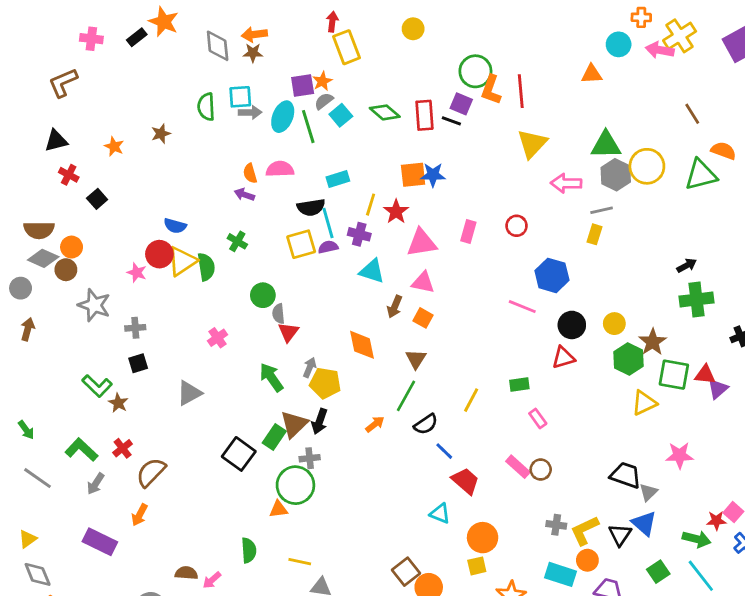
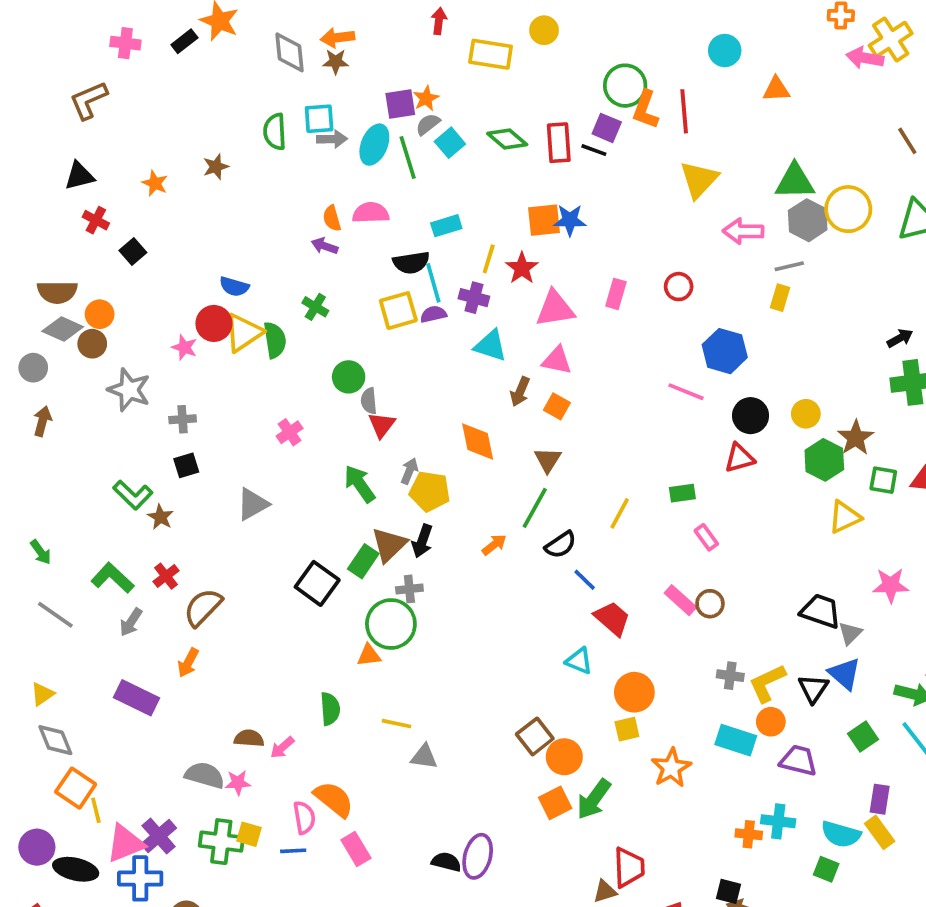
cyan circle: (619, 44) -> (725, 51), moved
yellow rectangle: (346, 47) -> (491, 54), moved, turned -60
green square: (674, 375) -> (883, 480), size x0.7

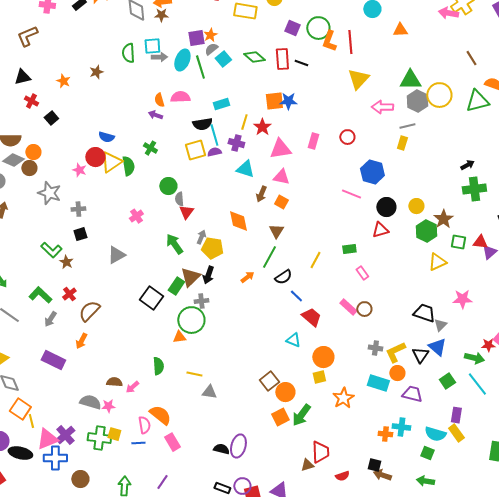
purple square: (607, 128) -> (292, 28), moved

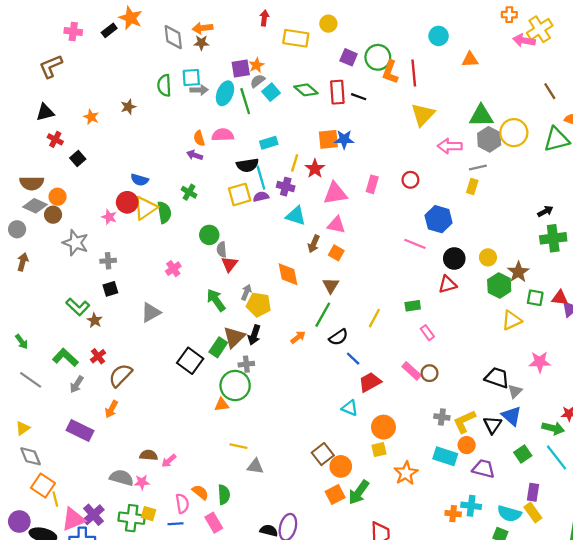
red trapezoid: (311, 317) -> (370, 382), turned -70
green semicircle: (158, 366) -> (224, 495), moved
orange semicircle: (160, 415) -> (200, 492), size x0.7

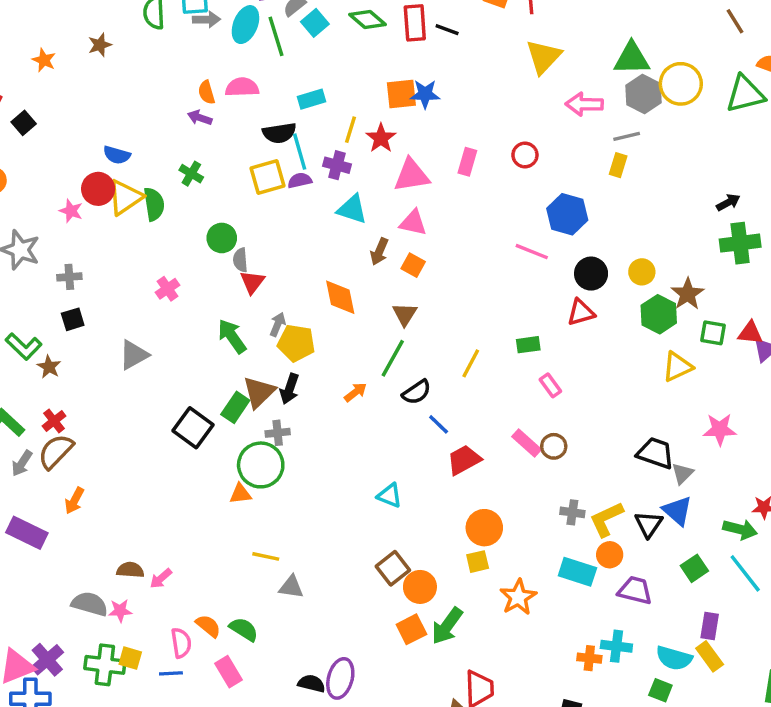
brown semicircle: (120, 375) -> (56, 451), moved
cyan triangle: (350, 408) -> (389, 495), moved
green semicircle: (224, 495) -> (244, 629), turned -54

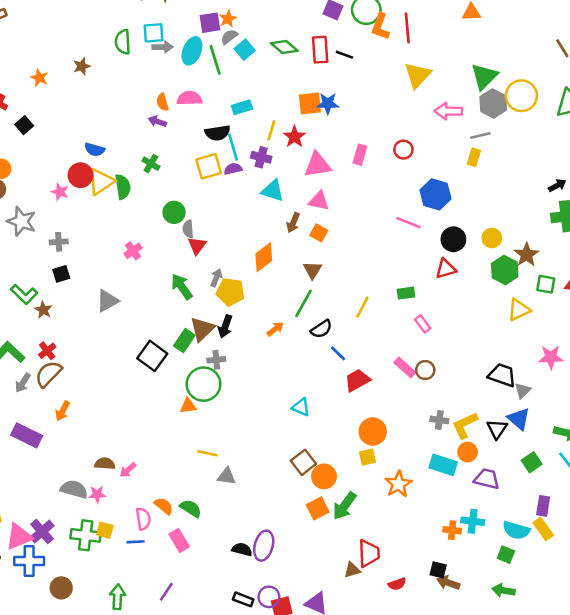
green triangle: (632, 58) -> (484, 76), turned -44
orange diamond: (340, 297) -> (264, 257), turned 64

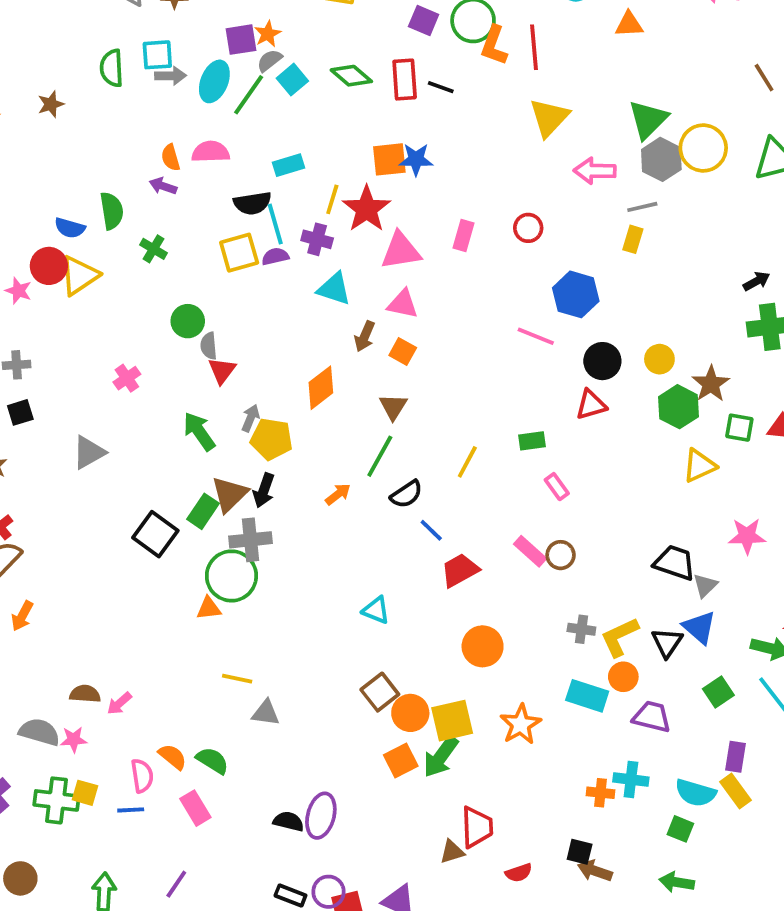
green line: (215, 60) -> (249, 95), turned 52
red star: (294, 137) -> (367, 209), size x1.4
green semicircle: (123, 187) -> (112, 211), moved
gray cross: (216, 360) -> (251, 540), size x1.5
yellow square: (368, 457) -> (452, 721), moved, size x1.6

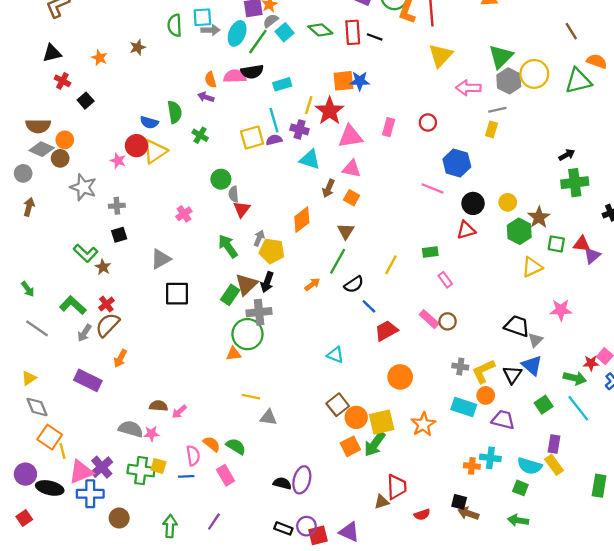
black semicircle: (252, 203) -> (252, 72), moved
black square: (155, 534) -> (177, 294), moved, turned -36

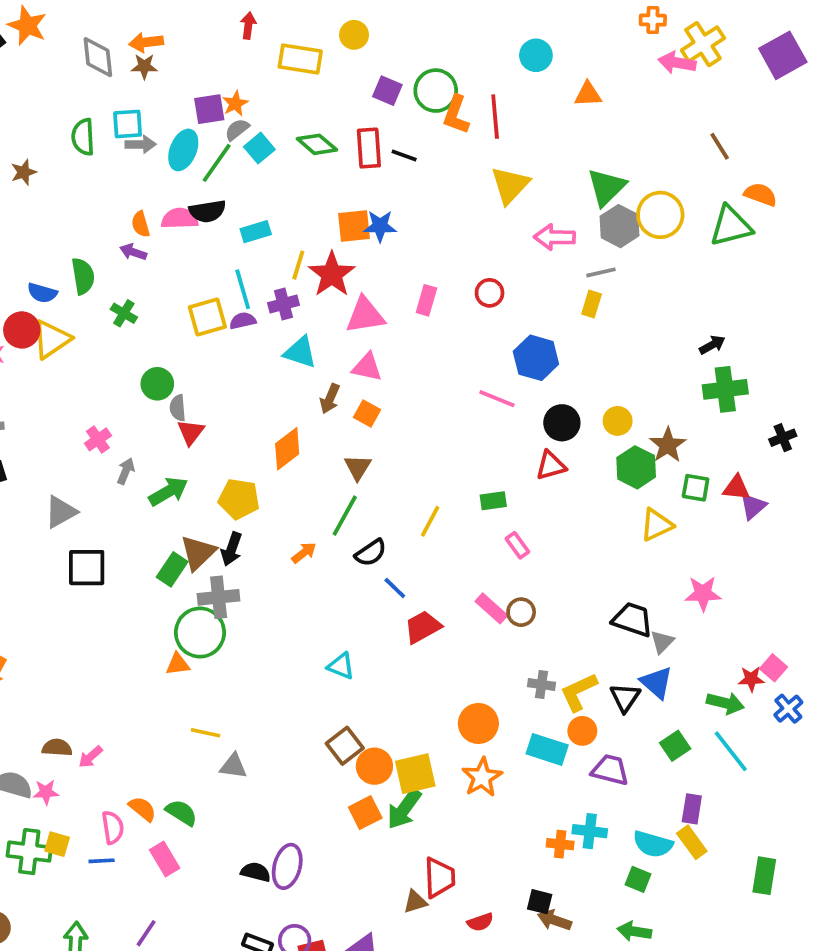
purple cross: (300, 129) -> (283, 304), turned -30
gray arrow: (259, 238) -> (126, 471), moved
green arrow: (228, 246) -> (168, 491), turned 95
orange circle: (400, 377) -> (478, 723), moved

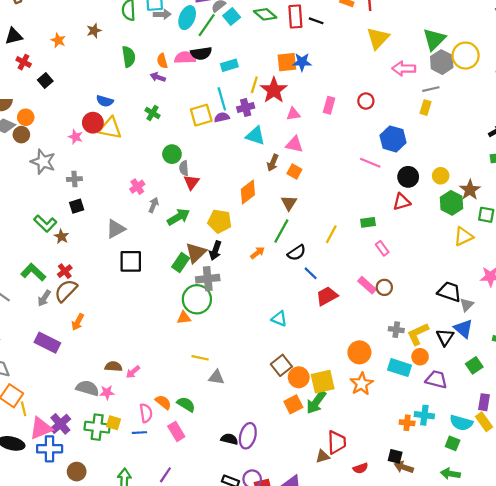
green semicircle: (83, 276) -> (129, 57), moved
pink triangle: (365, 315) -> (293, 114), size x0.6
yellow triangle: (51, 339) -> (110, 128), turned 45

